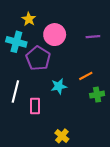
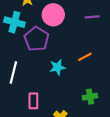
green cross: (97, 95) -> (90, 97), moved
pink rectangle: (35, 106) -> (33, 101), moved

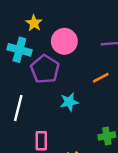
orange line: (85, 57) -> (101, 78), moved

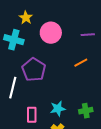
purple pentagon: (45, 69) -> (34, 70), moved
cyan star: (69, 102) -> (58, 109), moved

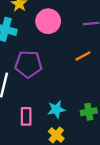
purple pentagon: (34, 70) -> (28, 64), turned -30

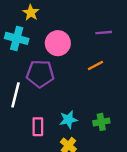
pink circle: (48, 21) -> (58, 43), moved

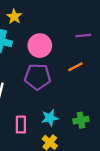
purple pentagon: (40, 74) -> (38, 77), moved

